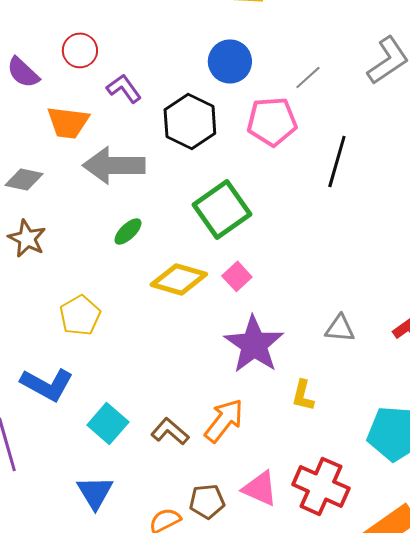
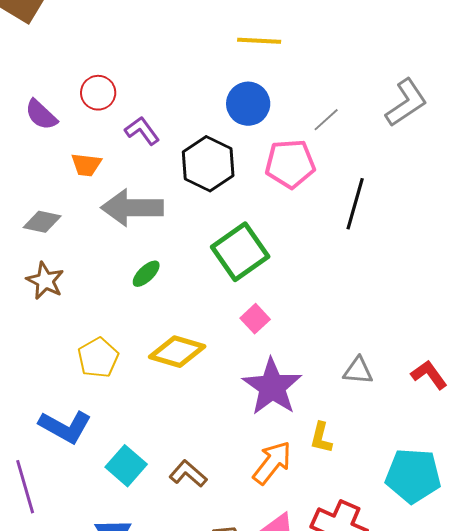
orange trapezoid: (68, 122) -> (86, 165), size x0.7
yellow diamond: (179, 279) -> (177, 352), moved
orange arrow: (224, 420) -> (272, 463), moved

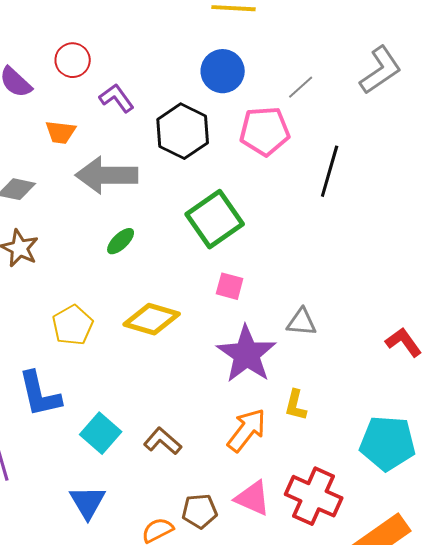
pink square: (255, 319) -> (230, 286), turned -32
gray triangle: (358, 371) -> (302, 322), moved
blue L-shape: (65, 427) -> (40, 394), turned 48

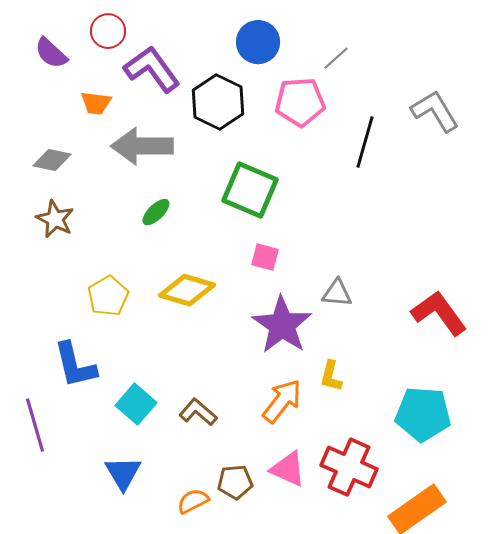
gray L-shape: (381, 70) -> (435, 111), moved, turned -87
purple L-shape: (117, 98) -> (152, 69), size x1.6
green square: (215, 219) -> (250, 190), turned -32
red L-shape: (404, 342) -> (439, 313), size x1.5

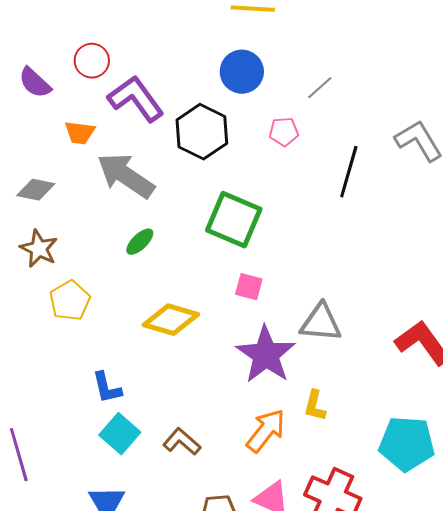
pink pentagon: (300, 102) -> (284, 132), size x0.6
gray arrow: (142, 146) -> (126, 176), turned 34
gray triangle: (337, 293) -> (321, 323), size x1.4
yellow pentagon: (108, 296) -> (70, 301), moved
blue L-shape: (75, 365) -> (107, 388), moved, size x0.7

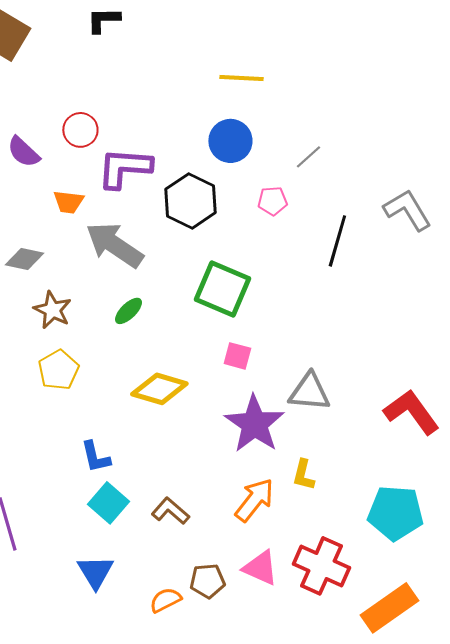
purple L-shape: (136, 99) -> (124, 168), turned -50
brown star: (39, 249) -> (52, 310), moved

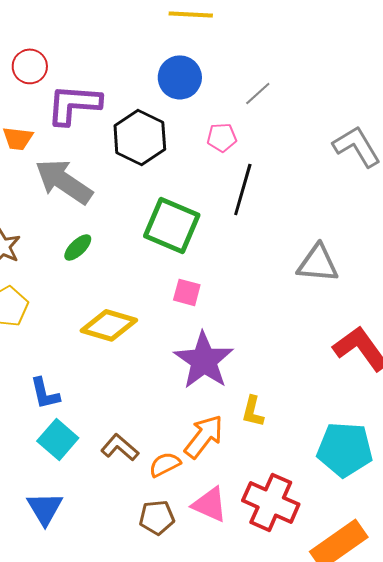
black line: (337, 241) -> (243, 189), moved
gray triangle: (309, 392) -> (318, 263), moved
orange semicircle: (165, 600) -> (165, 464), moved

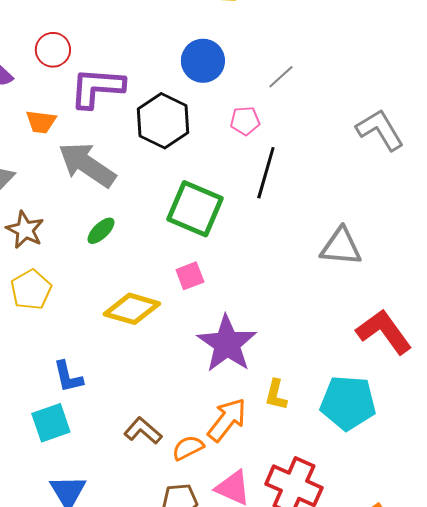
pink square: (187, 292) -> (190, 276), moved, turned -36
cyan square: (58, 439) -> (51, 423), moved, turned 30
cyan pentagon: (345, 449) -> (348, 403), moved

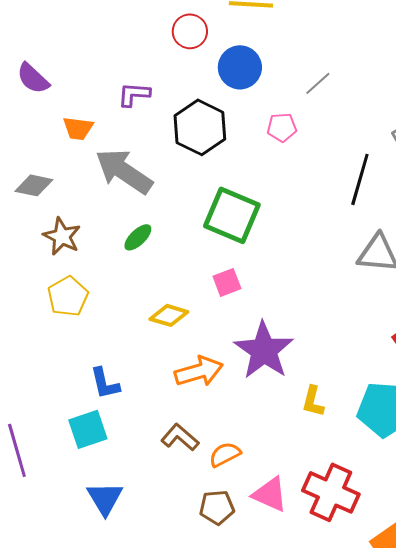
red circle: (53, 50) -> (190, 31), moved
purple L-shape: (97, 88) -> (134, 94), size x0.6
black line: (266, 173) -> (360, 179), moved
yellow diamond: (132, 309) -> (169, 315), size x0.7
orange arrow: (227, 420) -> (199, 371), moved, turned 36

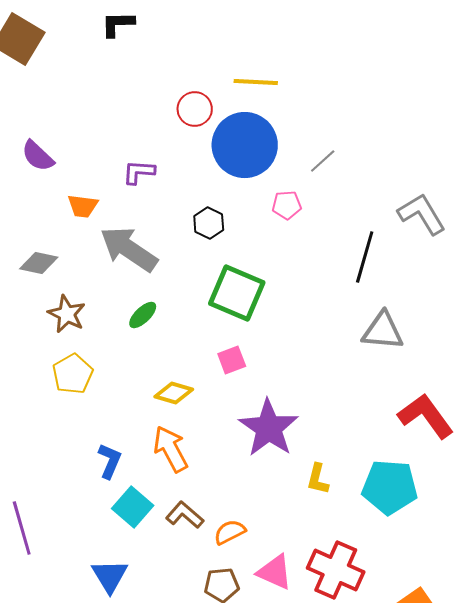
blue circle: (240, 67) -> (245, 145), size x1.5
black hexagon: (200, 127) -> (209, 223), moved, size x0.6
orange arrow: (199, 371) -> (171, 449), moved, turned -102
blue L-shape: (105, 383) -> (110, 461), turned -144
cyan square: (88, 429) -> (133, 507), moved, turned -30

